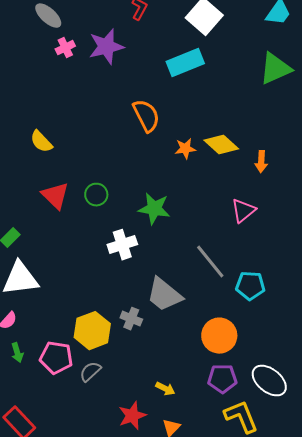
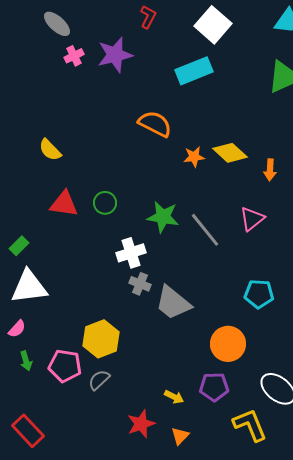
orange semicircle: (146, 116) -> (155, 124), turned -36
red triangle: (55, 196) -> (64, 204), turned -36
gray line: (210, 262) -> (205, 230), moved
gray cross: (131, 319) -> (140, 284), moved
purple pentagon: (222, 379) -> (214, 387), moved

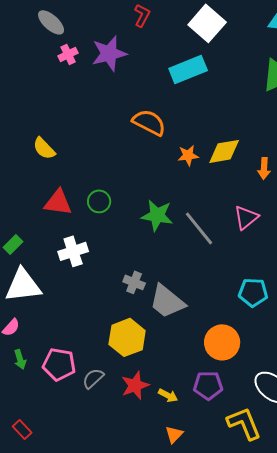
yellow diamond: (230, 153) -> (224, 151), turned -52
white cross: (131, 253) -> (73, 251), moved
yellow hexagon: (101, 339) -> (127, 337), moved
red star: (141, 424) -> (135, 385), moved
red rectangle: (28, 431) -> (22, 429), size x0.6

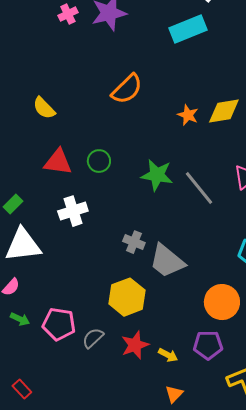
orange semicircle: (149, 122) -> (127, 89), moved, turned 108
orange star: (188, 155) -> (188, 115), turned 30
green arrow: (20, 359) -> (20, 319), turned -48

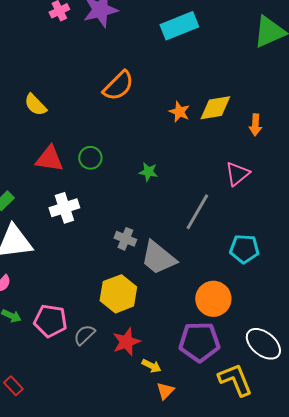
green star: (157, 175) -> (148, 172), size x0.6
gray line: (199, 188) -> (197, 212), moved, turned 69
purple pentagon: (208, 345) -> (199, 342), size x1.4
yellow arrow: (168, 355) -> (151, 366), moved

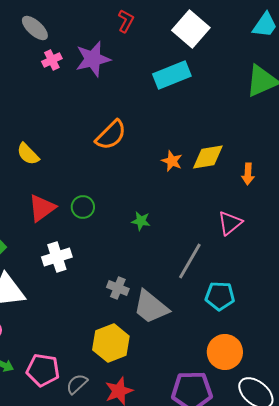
red triangle: (49, 159) -> (42, 208), turned -44
cyan pentagon: (244, 249) -> (220, 296), moved
orange circle: (213, 299) -> (225, 352), moved

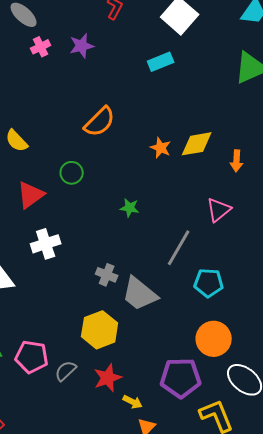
purple star: (93, 59) -> (82, 46), size x0.7
cyan rectangle: (172, 75) -> (161, 62), size x0.7
green circle: (83, 207) -> (72, 173), moved

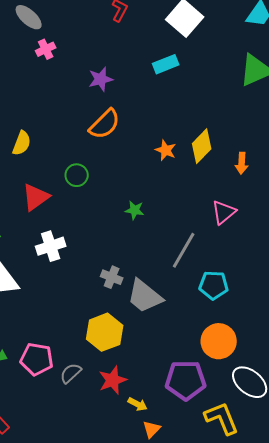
purple star: (82, 46) -> (101, 79), moved
yellow semicircle: (17, 141) -> (22, 143), turned -115
yellow diamond: (197, 144) -> (202, 146), turned -36

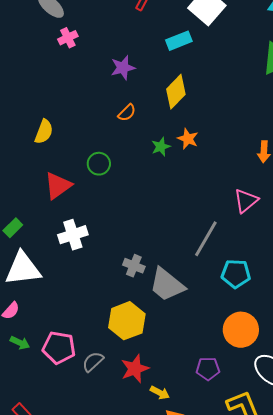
cyan rectangle: (166, 64) -> (179, 41), moved
orange semicircle: (105, 124) -> (127, 113), size x0.6
yellow diamond: (202, 146) -> (176, 92), moved
green star: (135, 210) -> (161, 147), moved, turned -30
purple pentagon: (186, 380) -> (208, 369), size x0.6

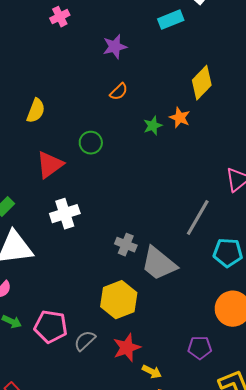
yellow diamond: (176, 92) -> (202, 83), moved

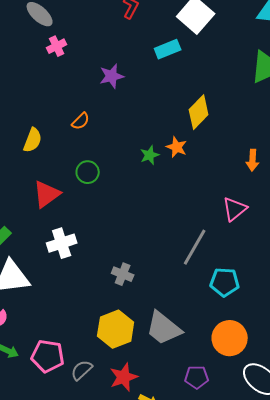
orange semicircle: (119, 92) -> (81, 121), moved
gray trapezoid: (159, 264) -> (164, 328), moved

